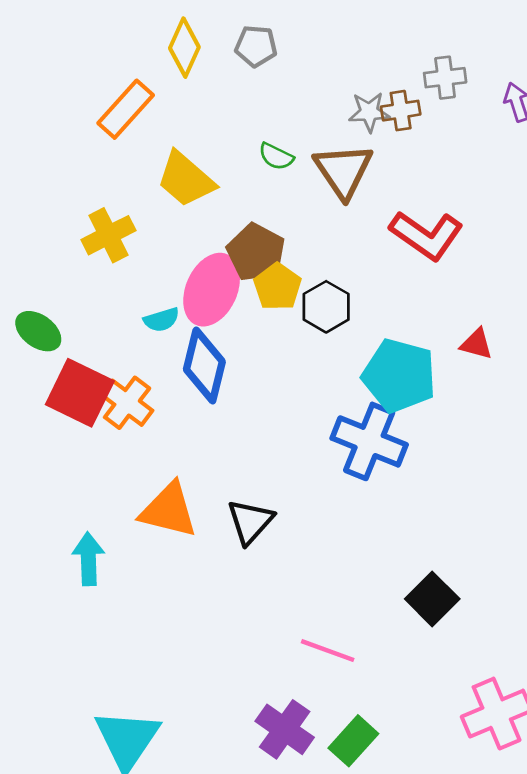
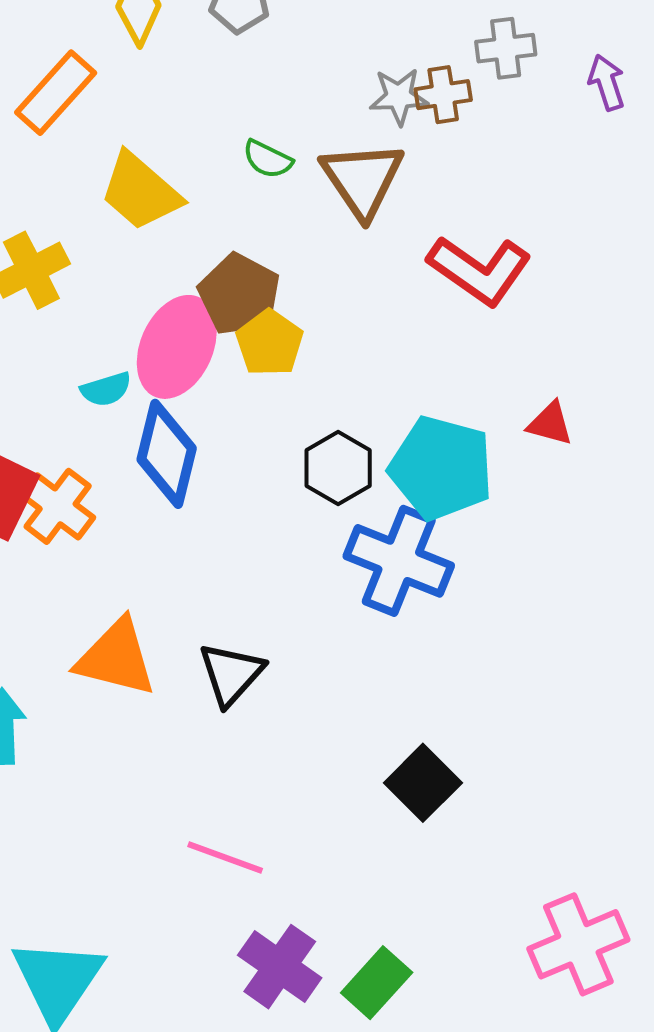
black hexagon: (326, 307) -> (338, 468), moved
black square: (432, 599) -> (423, 783), moved
pink line: (328, 651) -> (225, 858), moved

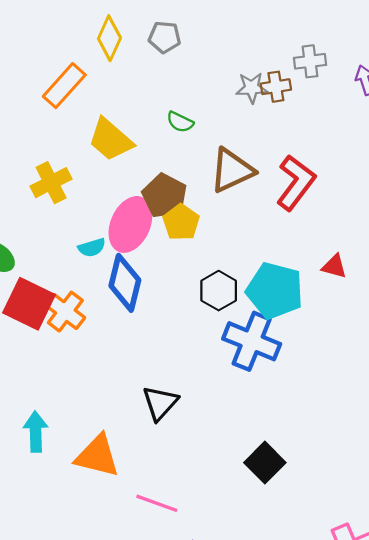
brown triangle: (362, 179) -> (232, 170), moved, turned 39
red L-shape: (479, 270) -> (296, 183), turned -88
orange triangle: (116, 658) -> (97, 456), moved

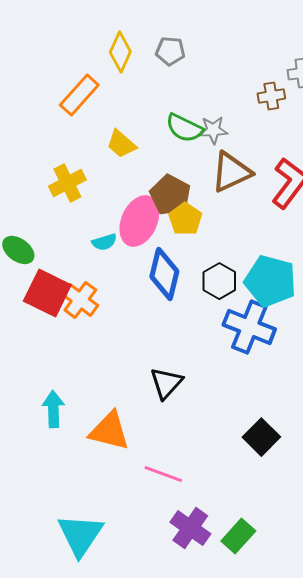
gray star: (252, 88) -> (213, 130), moved
green semicircle: (180, 122) -> (184, 128), size x1.5
yellow trapezoid: (111, 140) -> (121, 144), size x0.7
blue diamond: (125, 283) -> (164, 274), moved

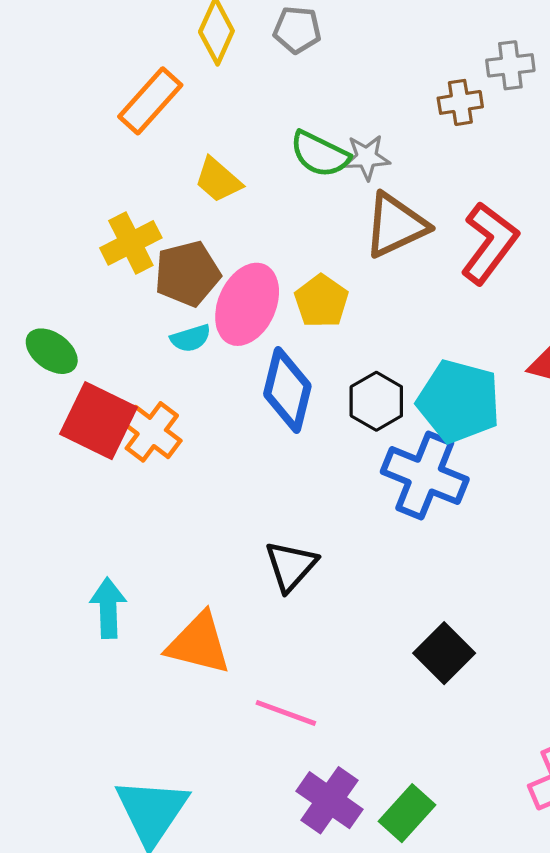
brown pentagon: (170, 195) -> (187, 274), moved, turned 30

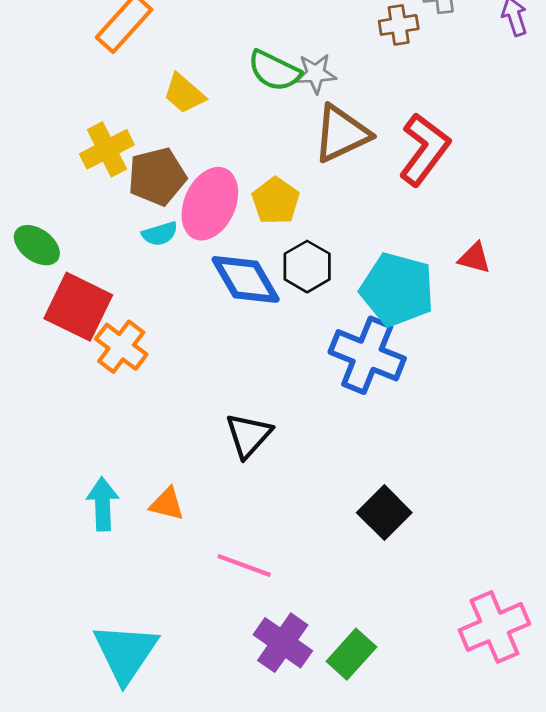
blue diamond: (287, 390) -> (246, 279), turned -44
black hexagon: (376, 401) -> (307, 267), moved
orange cross: (152, 432) -> (121, 347), moved
cyan arrow: (108, 608) -> (103, 504), moved
orange triangle: (199, 644) -> (167, 504), size x0.6

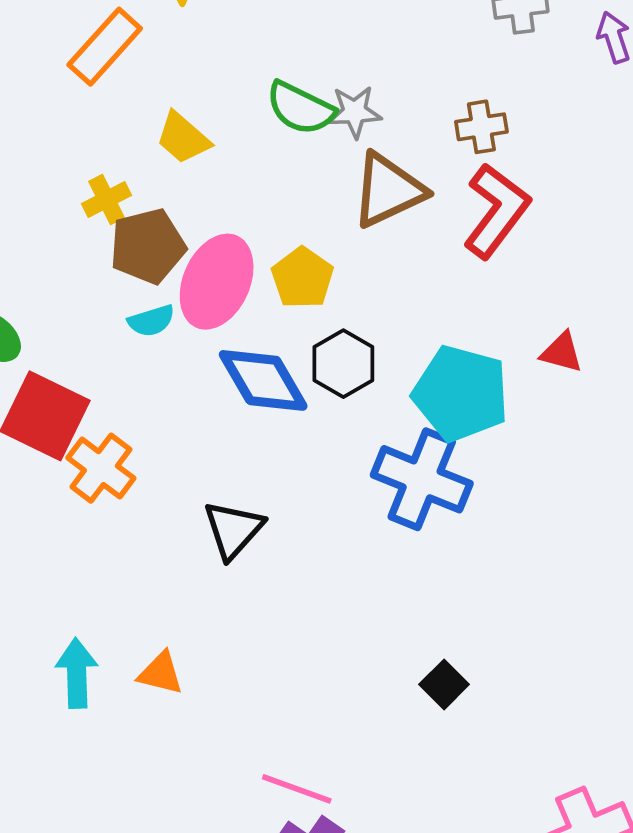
brown cross: (399, 25) -> (481, 127), moved
yellow cross: (107, 149) -> (107, 200), moved, size x0.7
black triangle: (248, 435) -> (233, 530), moved
black square: (384, 513) -> (444, 684), size x0.7
pink line: (244, 565) -> (297, 789), moved

